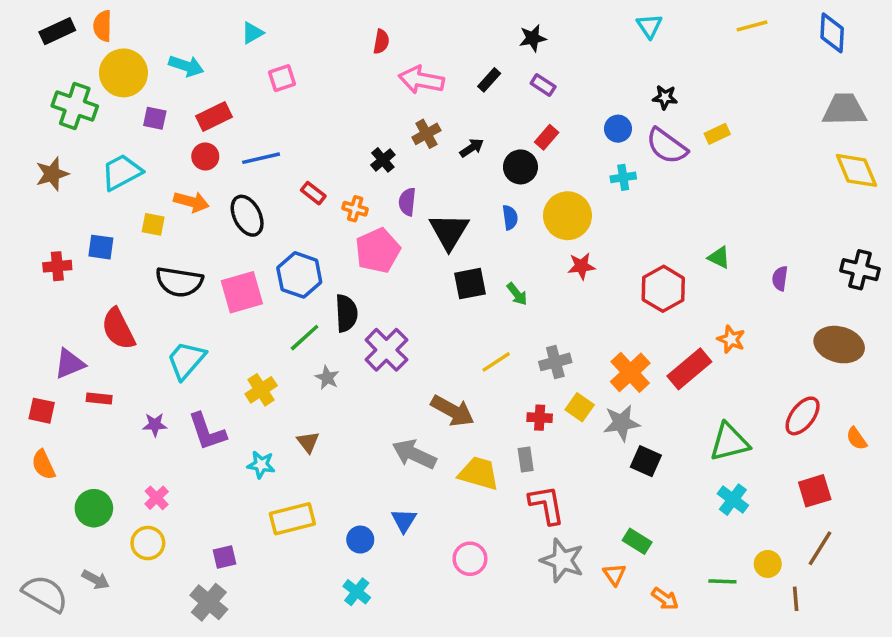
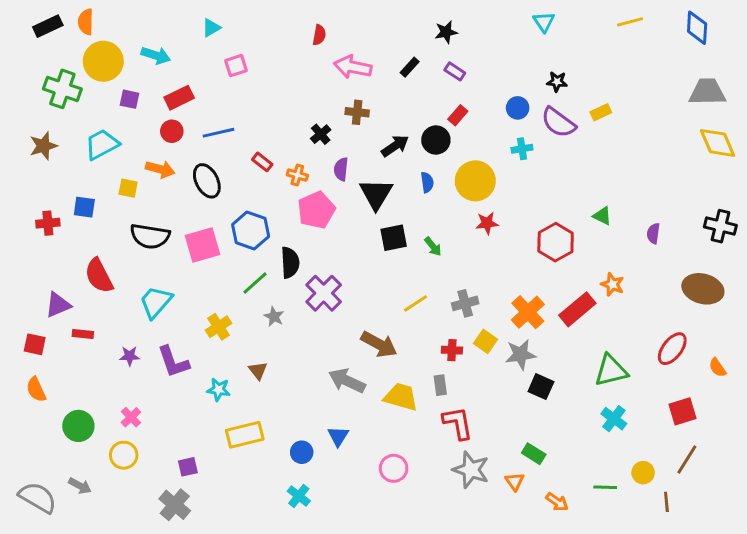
brown cross: (426, 134) -> (357, 112), turned 35
black arrow: (472, 148) -> (395, 146), moved, size x1.4

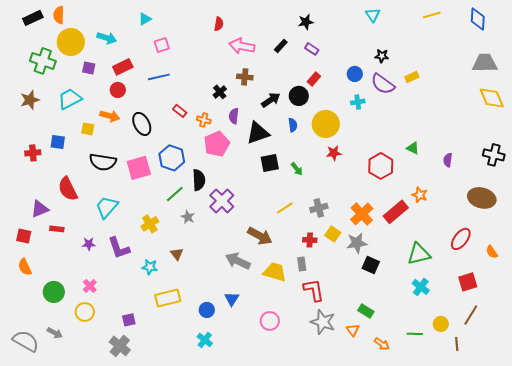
blue line: (219, 133) -> (159, 77), moved
black triangle: (376, 194) -> (258, 133), turned 40

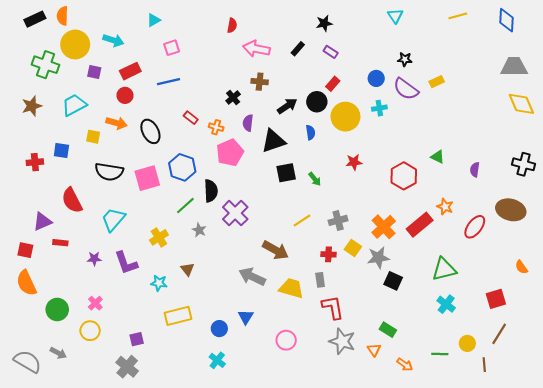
yellow circle: (326, 124) -> (345, 117), moved
red ellipse: (461, 239) -> (475, 227), moved
orange semicircle: (25, 267) -> (26, 283), size x1.4

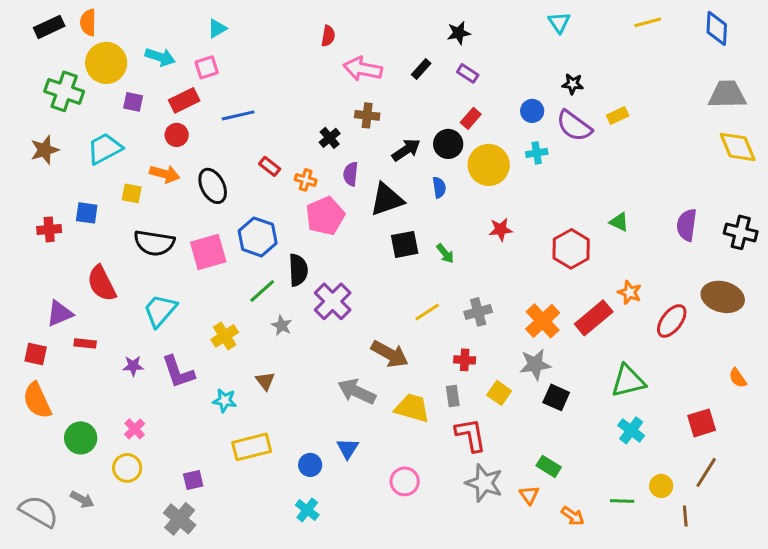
pink square: (172, 48) -> (207, 67), moved
purple semicircle: (475, 170) -> (687, 225), moved, size x1.5
yellow square: (353, 248) -> (499, 393), moved

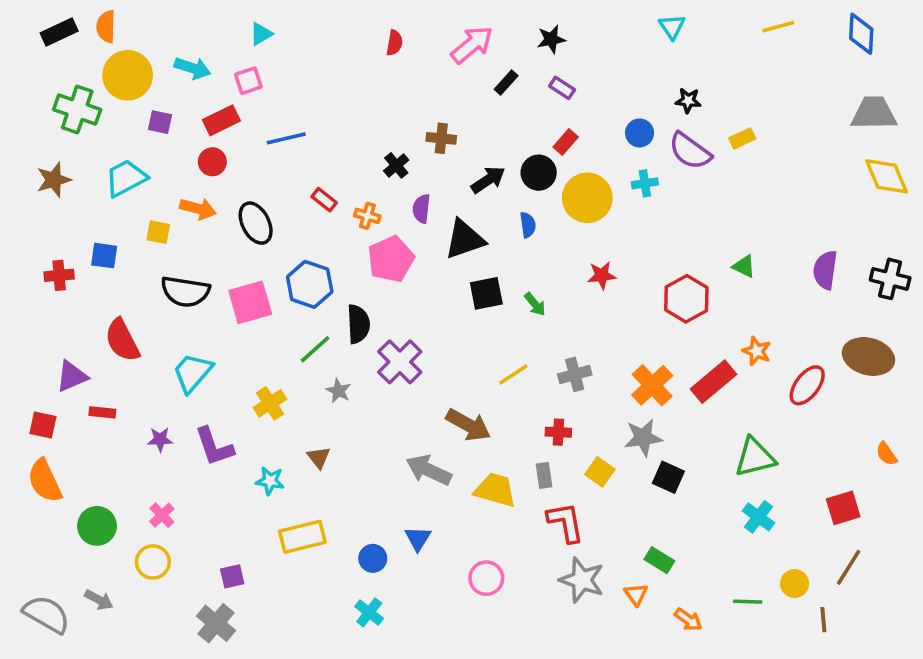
pink arrow: (363, 69) -> (472, 45), moved, turned 129

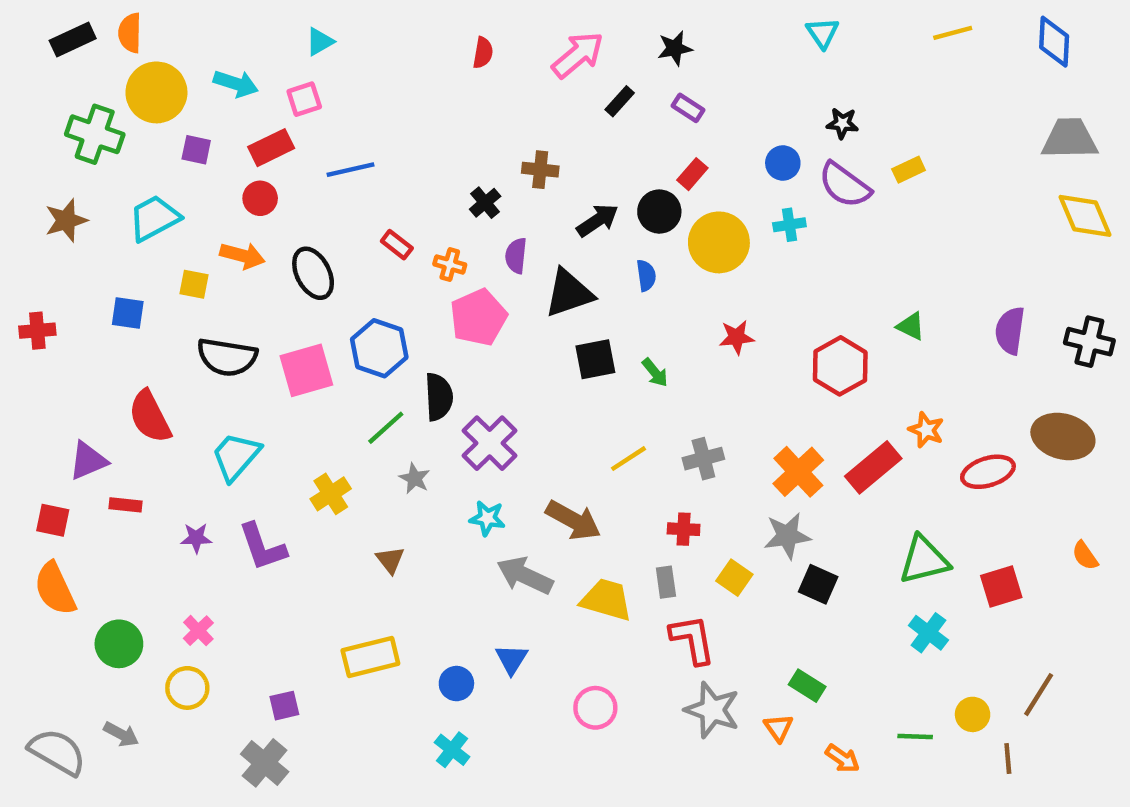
red cross: (59, 275) -> (37, 331), moved
red ellipse: (807, 385) -> (988, 472), turned 36
cyan star: (270, 481) -> (487, 518), moved
red square: (843, 508) -> (1001, 586), moved

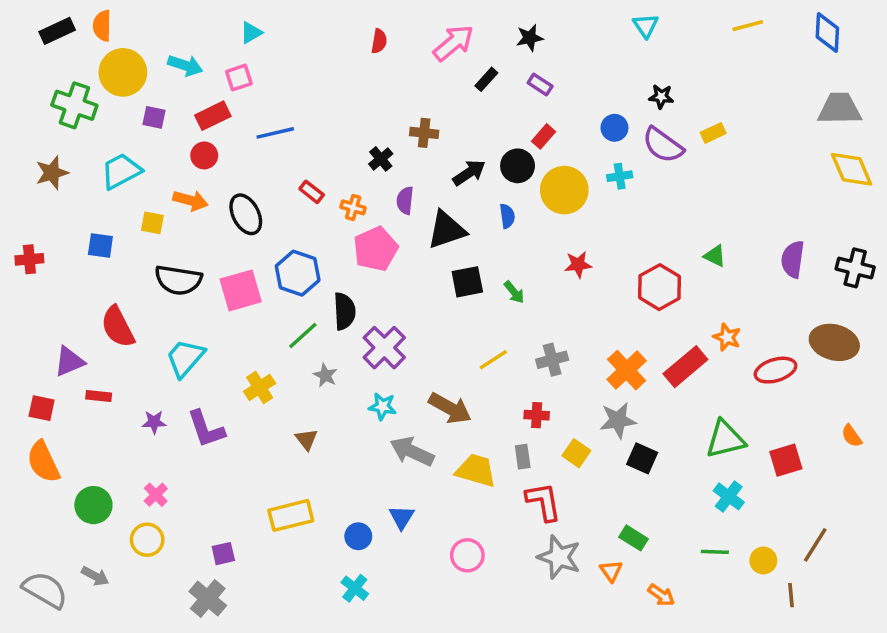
green line: (915, 736) -> (715, 552), moved

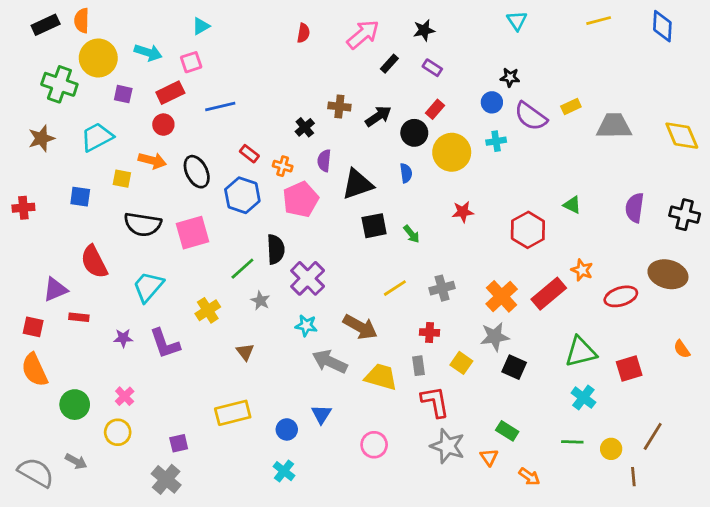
black star: (661, 97) -> (510, 77), moved
gray trapezoid: (839, 109) -> (614, 126), moved
black arrow: (469, 173) -> (378, 116), moved
blue hexagon: (298, 273) -> (242, 195), moved

